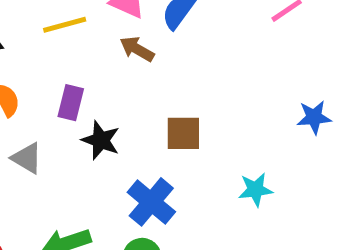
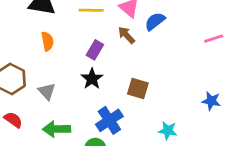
purple rectangle: (71, 103) -> (95, 50), moved
gray triangle: (27, 158) -> (47, 91), moved

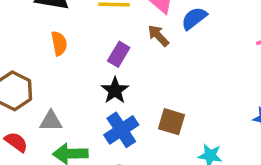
brown square: (138, 88) -> (172, 122), moved
gray triangle: (47, 91) -> (51, 121), moved, turned -48
blue cross: (109, 120) -> (121, 130), moved

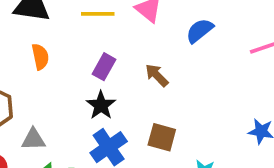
blue semicircle: (194, 18) -> (200, 31), moved
brown arrow: (158, 36) -> (157, 75), moved

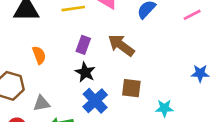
orange semicircle: (40, 57) -> (39, 55), moved
brown arrow: (157, 75) -> (121, 45), size x1.5

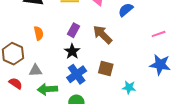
pink line: (192, 15) -> (159, 34), moved
blue star: (200, 73) -> (160, 65), size x1.5

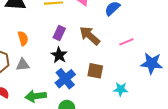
pink line: (159, 34) -> (126, 42), moved
gray triangle: (35, 70) -> (23, 65), moved

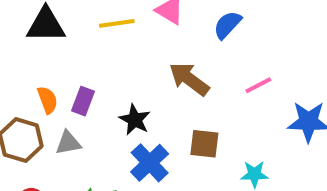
purple rectangle: (59, 33) -> (83, 101), moved
orange semicircle: (23, 38) -> (47, 100), moved

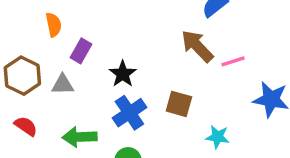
brown arrow: (189, 79) -> (197, 46), moved
orange semicircle: (47, 100) -> (54, 25), moved

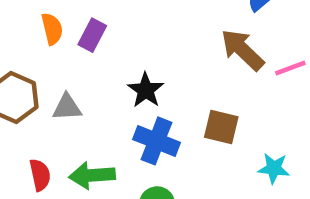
purple rectangle: (81, 51) -> (92, 35), moved
blue cross: (129, 113) -> (157, 141), turned -32
red semicircle: (26, 126) -> (40, 175), moved, turned 45

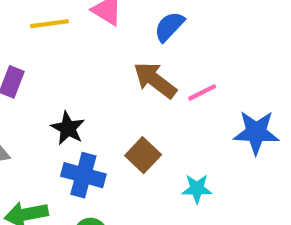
brown square: (221, 127) -> (143, 155), turned 36

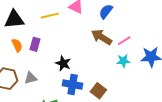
brown square: (143, 155) -> (98, 91), moved
cyan star: (197, 189) -> (123, 61), moved

